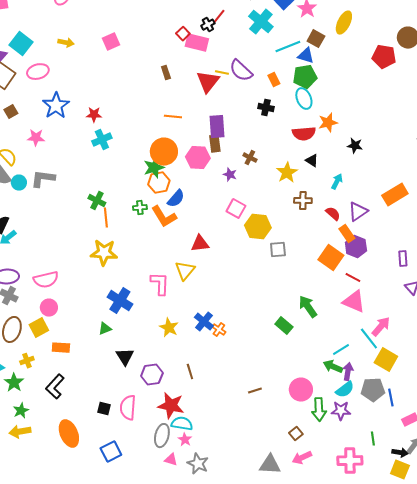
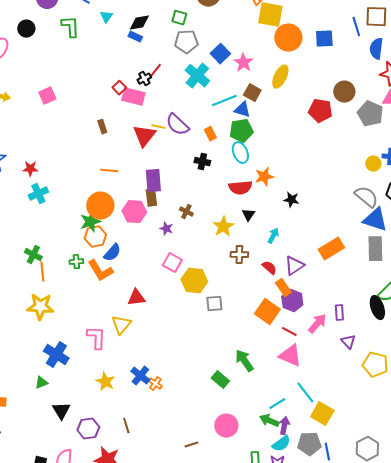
black triangle: (312, 161) -> (248, 215), turned 32
pink arrow: (381, 327) -> (317, 324), moved
pink circle: (301, 390) -> (226, 426), moved

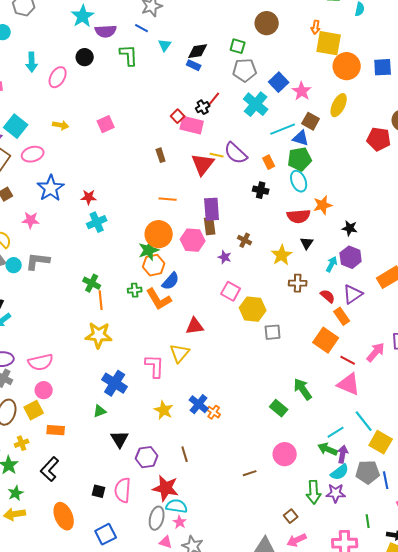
purple hexagon: (292, 301) -> (351, 257), moved

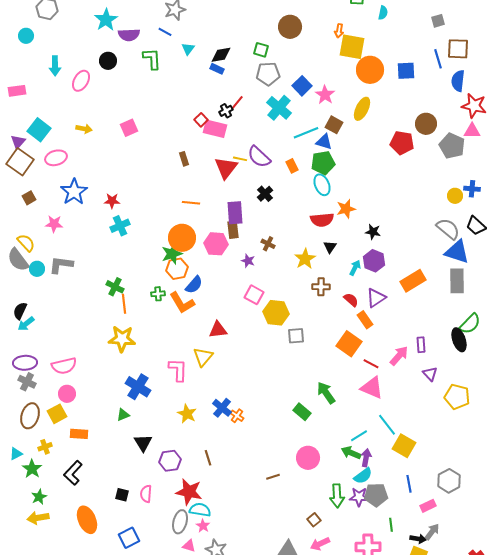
black cross: (261, 190) -> (265, 194), moved, turned 35
gray pentagon: (368, 472) -> (376, 495), moved
pink semicircle: (123, 490) -> (146, 494), size x0.7

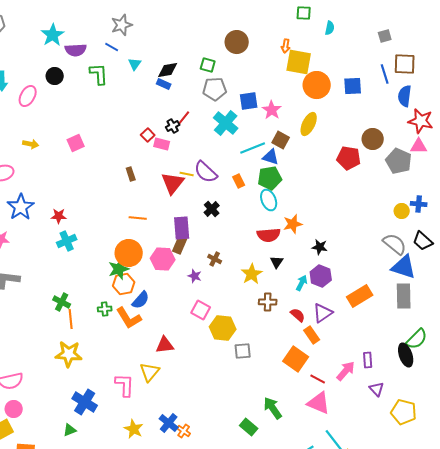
blue square: (302, 86) -> (249, 101), turned 36
pink rectangle: (215, 129) -> (162, 144), size x0.7
brown rectangle: (233, 230) -> (180, 245), turned 30

